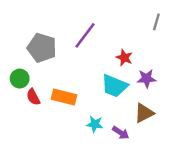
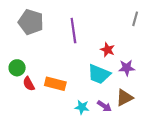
purple line: (85, 35) -> (73, 31), turned -45
gray pentagon: (42, 48) -> (31, 22), moved
purple arrow: (121, 133) -> (104, 106), moved

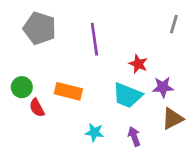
orange rectangle: (55, 84) -> (68, 91), moved
brown triangle: (125, 98) -> (173, 119), moved
purple arrow: (104, 106) -> (134, 136), turned -144
cyan star: (82, 107) -> (94, 132), moved

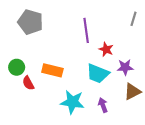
purple line: (94, 39) -> (86, 30), moved
cyan star: (94, 132) -> (72, 102), size x1.6

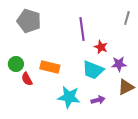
purple arrow: (103, 105) -> (98, 100), turned 96

